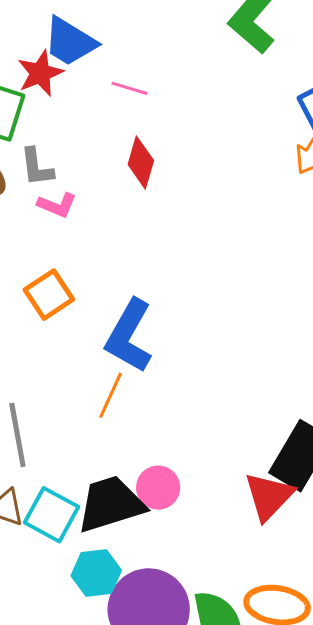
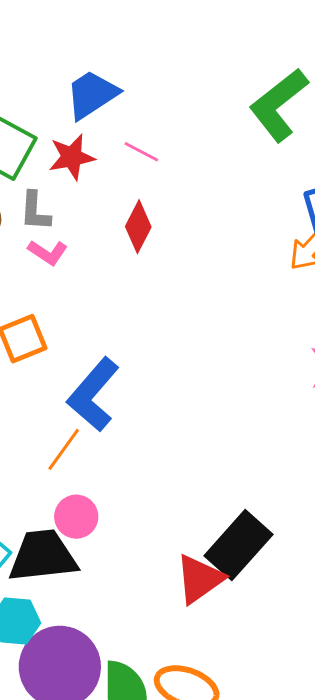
blue trapezoid: (70, 42) -> (92, 94), turned 104
red star: (40, 73) -> (72, 157), moved
pink circle: (158, 488) -> (76, 517), moved

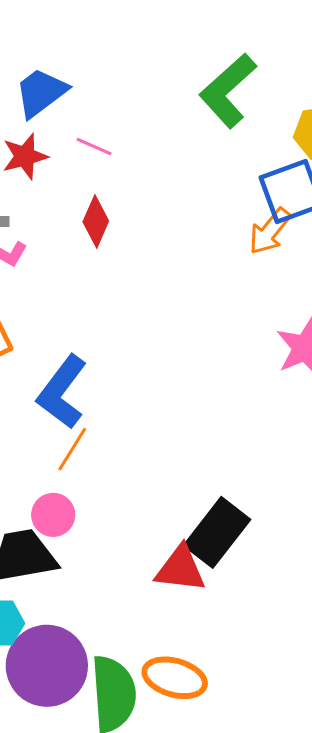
orange line: (64, 449) -> (72, 449), moved
red triangle: (200, 579) -> (180, 569), turned 46

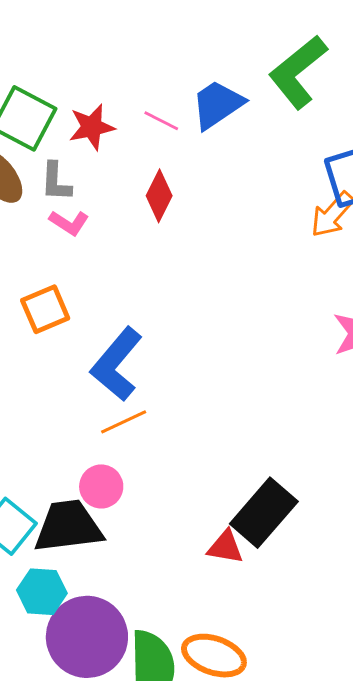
blue trapezoid: (41, 93) -> (217, 105), moved
orange line: (72, 449) -> (124, 422), turned 30
red triangle: (180, 569) -> (225, 547), size x0.7

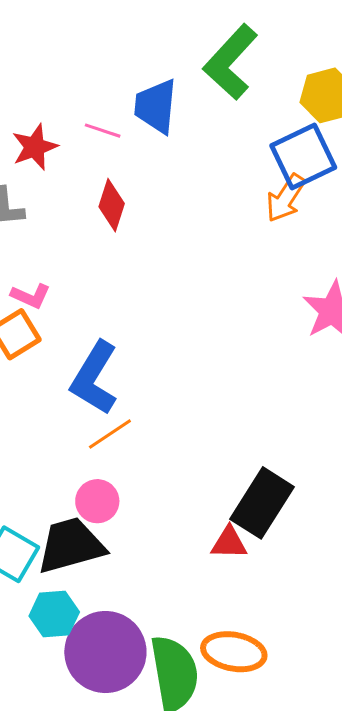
blue trapezoid: (217, 105) -> (156, 106), turned -42
pink L-shape: (69, 223) -> (31, 296), moved

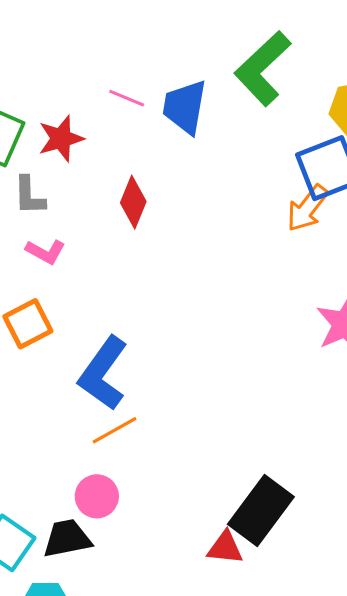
pink line: (103, 131) -> (127, 98), moved
pink L-shape: (31, 296) -> (46, 252), moved
black trapezoid: (71, 545) -> (67, 539), size x0.7

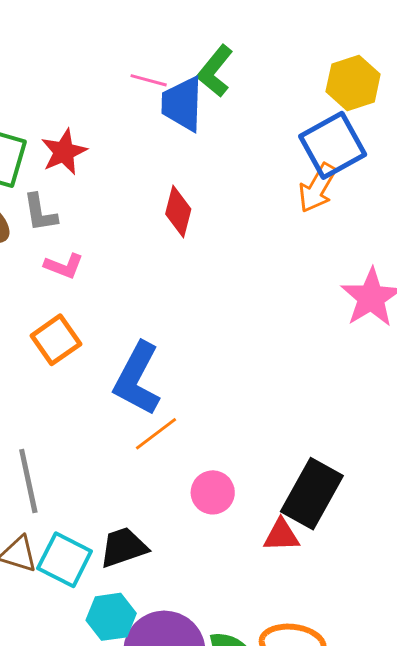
green L-shape: (263, 68) -> (215, 71), moved, size x0.7
pink line: (127, 98) -> (149, 80), moved
red diamond: (133, 202) -> (178, 211), moved
pink circle: (97, 496) -> (213, 492), moved

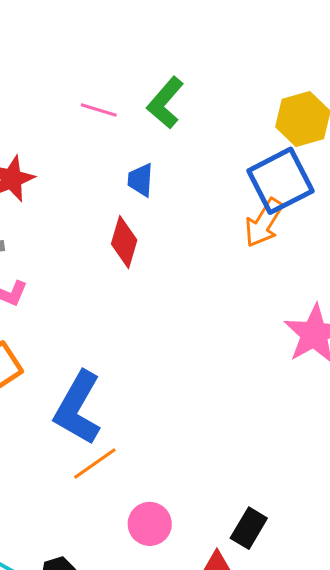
blue trapezoid: (182, 104) -> (141, 180), moved, size x0.6
black rectangle: (312, 494) -> (249, 528), size x0.6

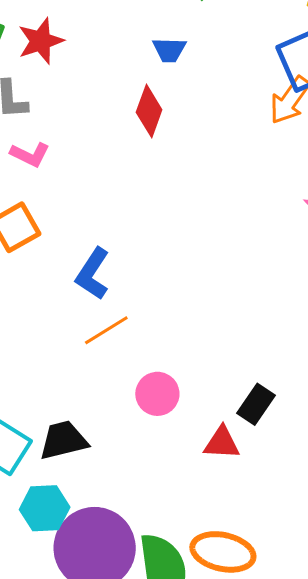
blue trapezoid: (141, 180) -> (169, 50), turned -96
blue L-shape: (78, 408) -> (93, 274), size x0.7

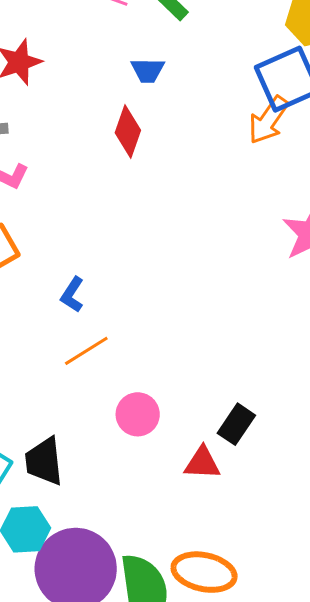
blue L-shape: (93, 274) -> (72, 295), size x0.7
black trapezoid: (63, 440) -> (44, 461), turned -82

